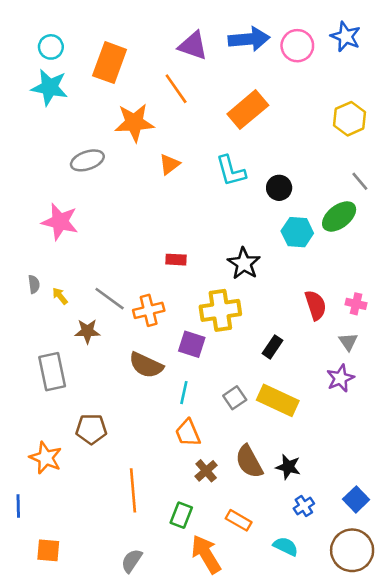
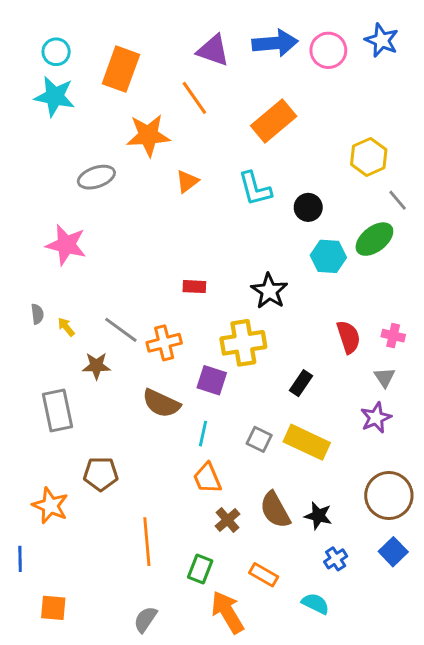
yellow hexagon: (349, 119) -> (369, 157), moved
gray square: (235, 398) -> (259, 439), turned -30
brown circle: (352, 550) -> (389, 496), moved

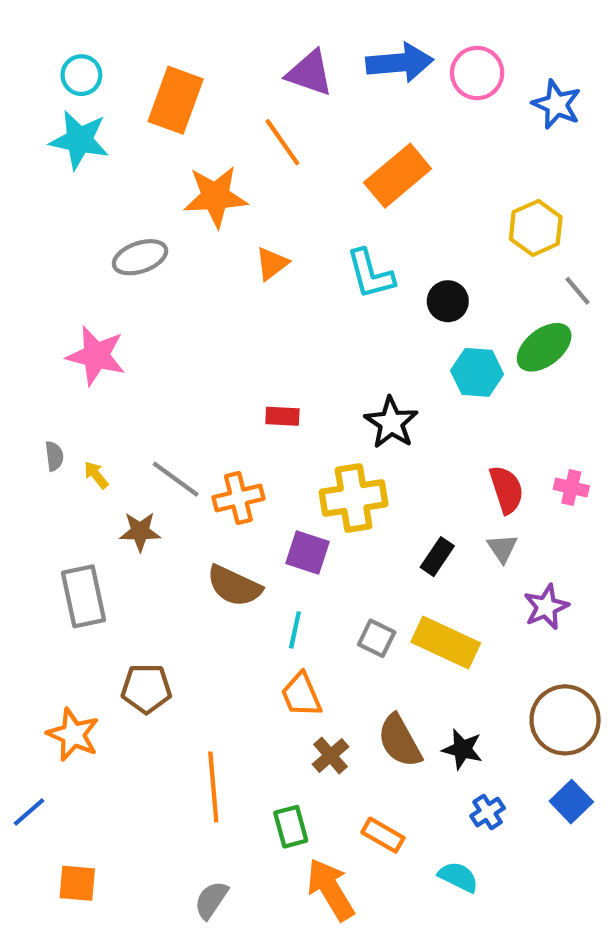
blue star: (382, 40) -> (557, 104), moved
gray triangle: (385, 377) -> (502, 548), moved
blue line: (20, 559) -> (29, 812), turned 50
green rectangle: (200, 569) -> (291, 827), turned -36

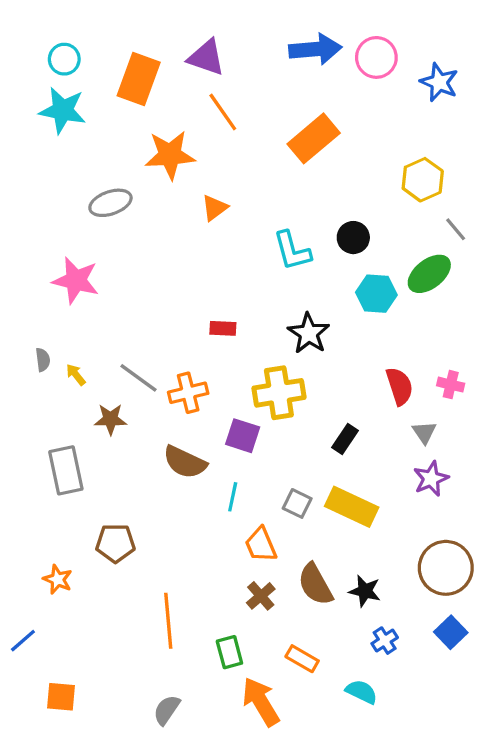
purple triangle: (310, 73) -> (206, 57), moved
cyan L-shape: (370, 274) -> (292, 251), moved
gray triangle: (502, 548) -> (424, 432), moved
orange trapezoid: (301, 695) -> (261, 545), moved
orange star: (73, 735) -> (58, 579), size x0.7

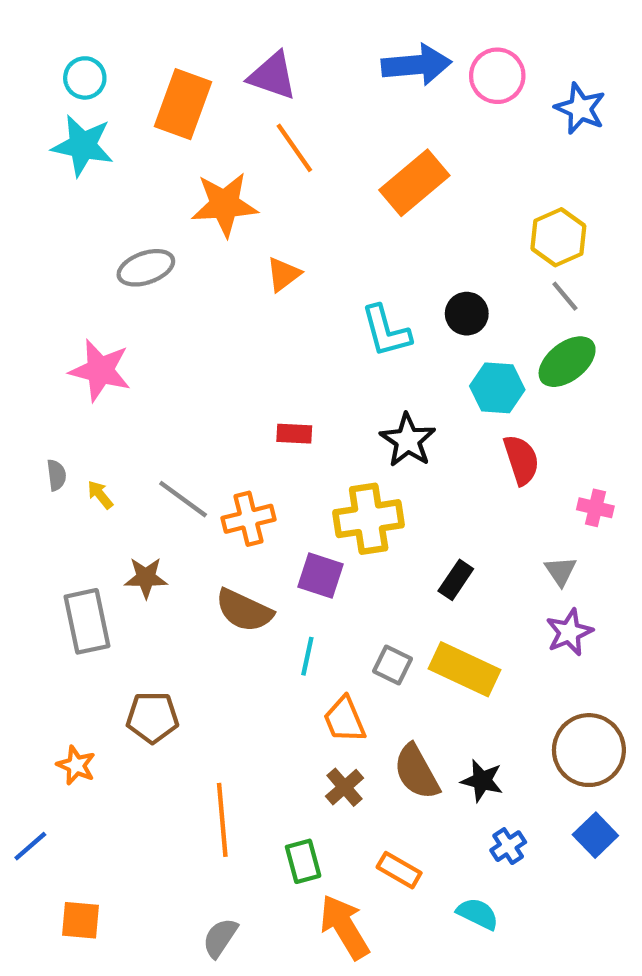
gray line: (456, 229) -> (565, 296), moved
red semicircle: (400, 386) -> (521, 460), moved
brown star: (110, 419) -> (146, 578), moved

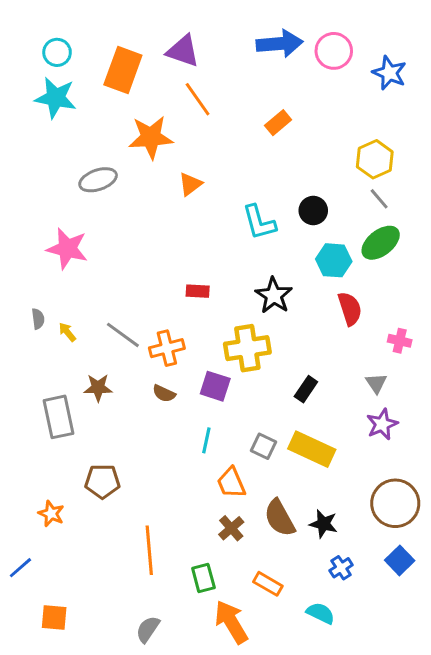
orange rectangle: (414, 183) -> (278, 123), size x0.6
brown semicircle: (244, 610) -> (164, 394), moved, size x0.6

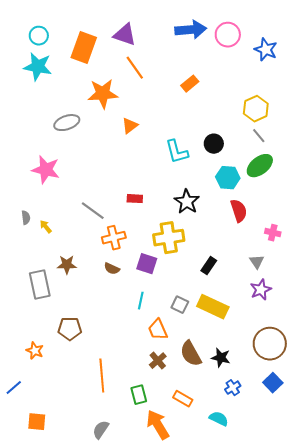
gray line: (123, 335) -> (93, 211), moved

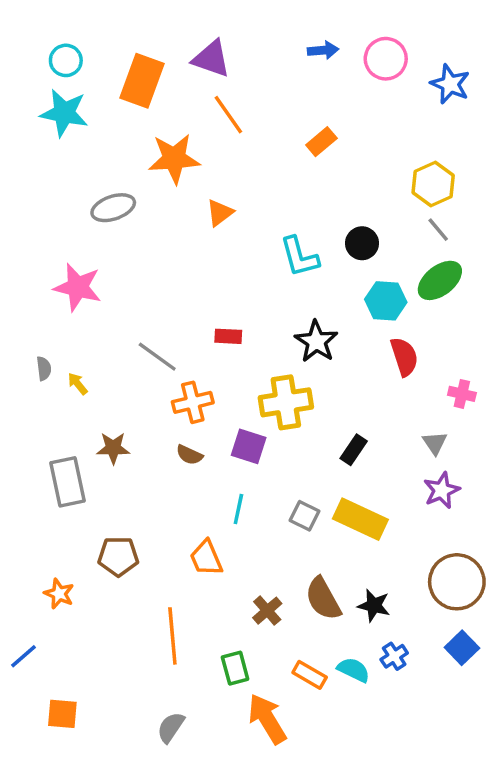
blue arrow: (191, 30) -> (323, 50), size x0.6
orange trapezoid: (158, 330) -> (206, 558), moved
cyan semicircle: (219, 419) -> (354, 670), moved

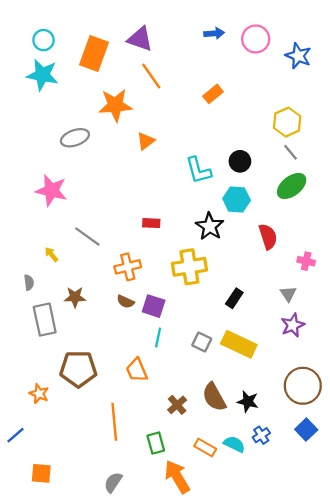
cyan hexagon: (386, 301) -> (237, 199), moved
gray line: (157, 357) -> (87, 237), moved
gray semicircle: (44, 368) -> (29, 283), moved
purple square: (249, 446) -> (154, 306), moved
brown pentagon: (118, 556) -> (78, 369), size x1.4

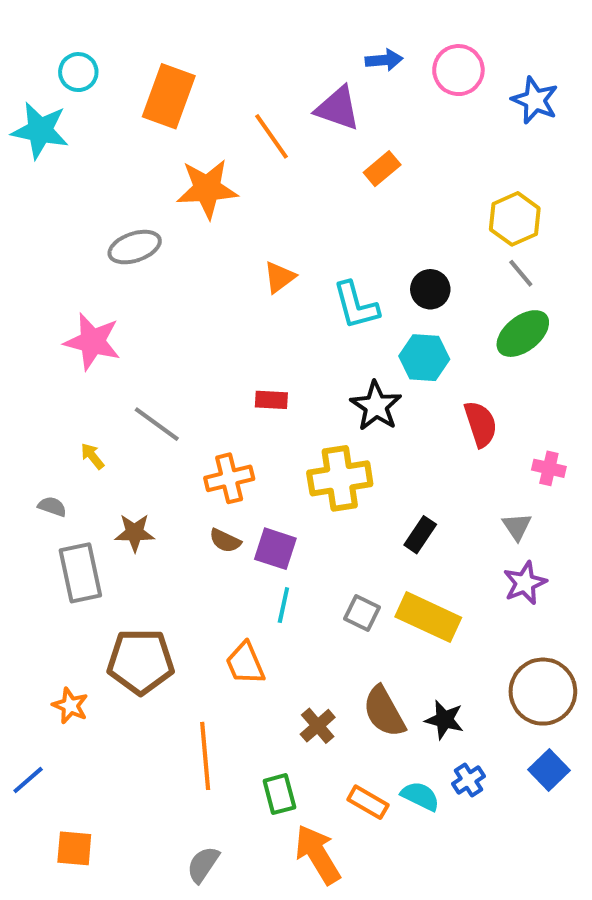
purple triangle: (140, 39) -> (338, 108), moved
cyan star: (42, 75) -> (40, 130), moved
orange triangle: (146, 141) -> (279, 277), moved
gray semicircle: (29, 283) -> (52, 506), turned -64

